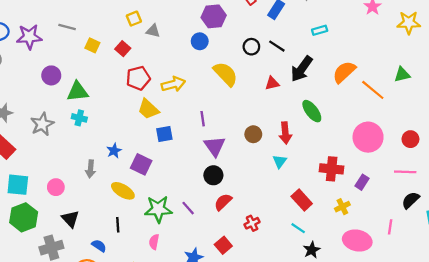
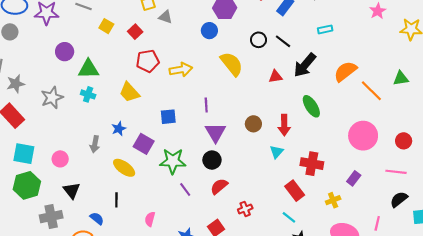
yellow trapezoid: (148, 109) -> (129, 92), moved
red cross: (332, 169) -> (312, 164), moved
green star: (158, 209) -> (173, 161), moved

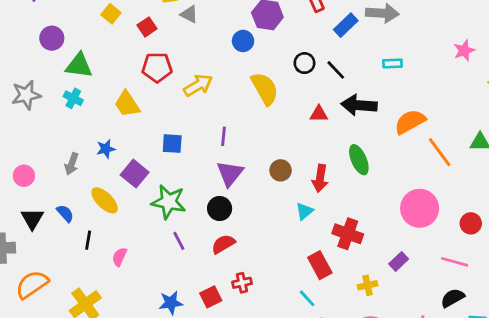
black arrow: (305, 65) -> (359, 105), turned 45
yellow arrow: (181, 70) -> (198, 85), turned -30
red cross: (245, 209) -> (242, 283), moved
blue semicircle: (97, 218) -> (65, 213), moved
pink semicircle: (150, 219) -> (120, 257), moved

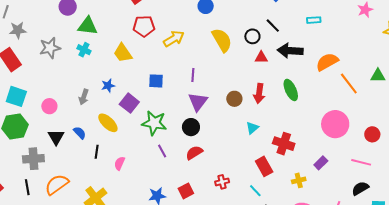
black circle: (304, 63) -> (252, 36), moved
red arrow: (320, 178) -> (259, 93), moved
red cross: (242, 283) -> (222, 182), moved

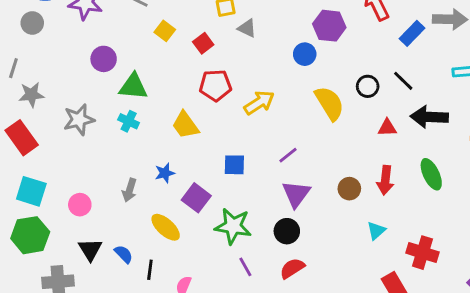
black circle: (252, 36) -> (368, 86), moved
purple line: (193, 75) -> (288, 155), turned 48
blue semicircle: (80, 133) -> (124, 254), moved

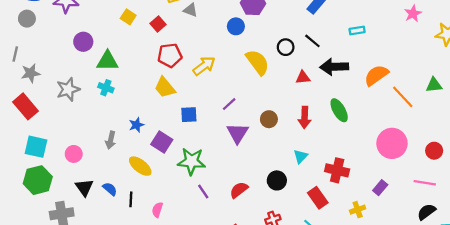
yellow trapezoid: (185, 125) -> (165, 88), moved
brown circle: (349, 189) -> (269, 119), moved
black circle: (287, 231) -> (277, 180), moved

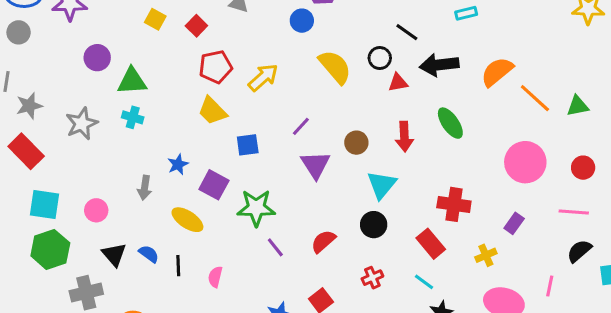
black circle: (286, 47) -> (380, 58), moved
green triangle: (434, 85) -> (578, 106), moved
cyan triangle: (301, 156) -> (382, 185), moved, size x1.5

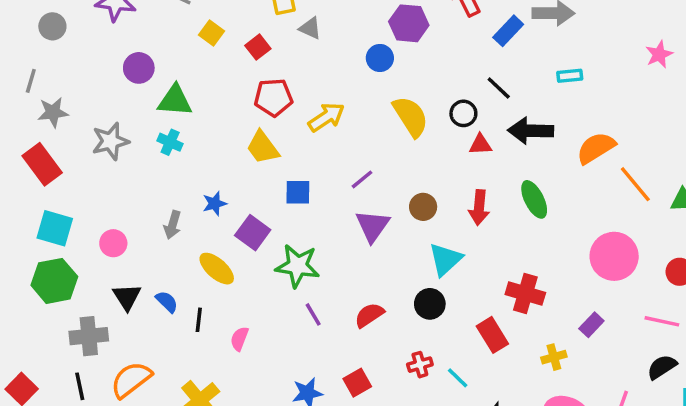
cyan line: (424, 282) -> (458, 378), moved

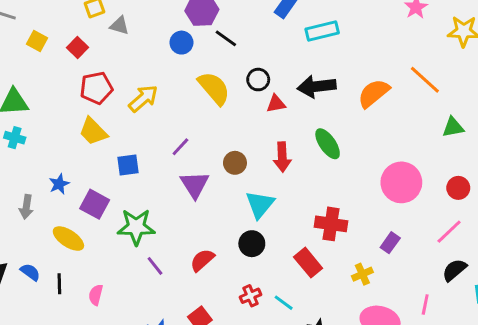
cyan rectangle: (570, 76) -> (322, 31), moved, size x1.5
black line: (499, 88) -> (226, 38), moved
orange line: (635, 184) -> (425, 80), moved
pink line: (662, 321) -> (449, 232), turned -48

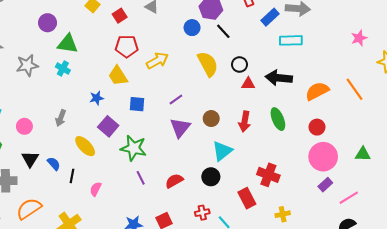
green triangle: (453, 127) -> (363, 154), moved
blue star: (59, 184) -> (97, 98), moved
red circle: (458, 188) -> (317, 127), moved
purple rectangle: (390, 243) -> (325, 185), moved

